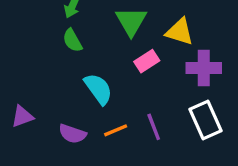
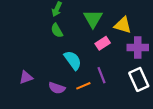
purple line: (154, 127) -> (102, 75), moved

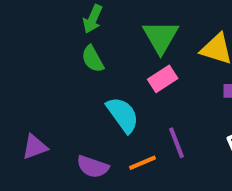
pink rectangle: (103, 43) -> (163, 79), moved

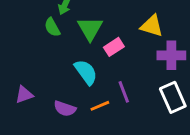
green triangle: (161, 37) -> (90, 29), moved
green semicircle: (93, 59) -> (52, 27), moved

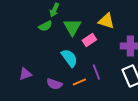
yellow triangle: (152, 26) -> (106, 21), moved
green semicircle: (52, 27) -> (45, 26), turned -88

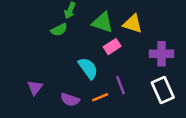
green triangle: (72, 27) -> (102, 22), moved, turned -42
purple triangle: (25, 74) -> (35, 88), turned -32

